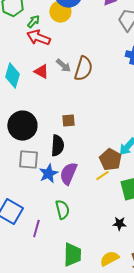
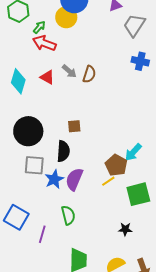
brown semicircle: (83, 69) -> (89, 74), size x0.7

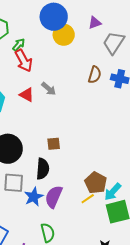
yellow circle: (66, 17) -> (64, 35), moved
red arrow: (44, 43) -> (24, 61), turned -140
brown semicircle: (89, 74) -> (95, 75), moved
cyan arrow: (133, 152) -> (113, 192), moved

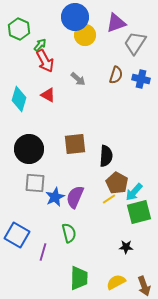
purple triangle: (95, 23) -> (116, 23), size x1.5
gray arrow: (49, 89) -> (78, 79), moved
brown square: (54, 144) -> (75, 144), size x1.6
black semicircle: (43, 169) -> (106, 156), moved

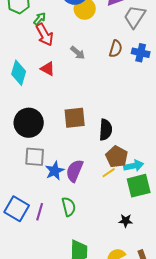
cyan arrow: (134, 192) -> (134, 166), turned -144
purple line: (43, 252) -> (40, 212), moved

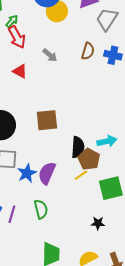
black semicircle: (106, 130) -> (78, 147), moved
cyan arrow: (134, 166) -> (107, 141), moved

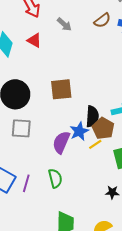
brown semicircle: (88, 51) -> (102, 20), turned 36
blue star: (27, 173) -> (79, 131), moved

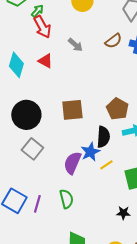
gray square: (21, 128) -> (32, 149), turned 35
brown pentagon: (103, 128) -> (117, 109), moved

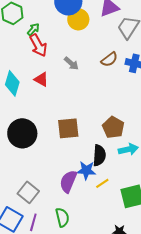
gray square: (32, 149) -> (28, 192), moved
blue star: (90, 152) -> (86, 170), turned 30

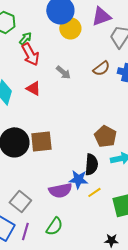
brown square: (68, 128) -> (41, 141), moved
purple semicircle: (68, 181) -> (60, 190), turned -125
green semicircle: (62, 217) -> (54, 226), turned 48

